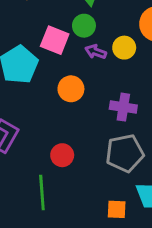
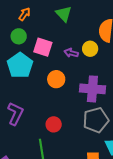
green circle: (84, 26) -> (19, 36), moved
purple cross: (123, 107) -> (92, 89), size x1.4

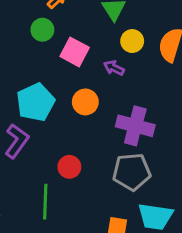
yellow circle: (90, 49) -> (132, 41), moved
cyan pentagon: (20, 65) -> (36, 102), moved

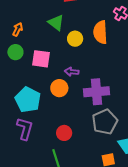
purple arrow: (114, 68) -> (72, 72), moved

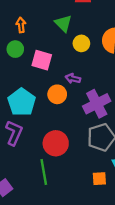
orange arrow: (18, 29) -> (21, 25), turned -40
purple cross: (97, 92) -> (97, 104), turned -30
red circle: (64, 133) -> (56, 143), size x1.5

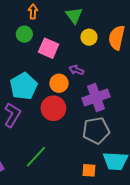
red circle: (56, 143) -> (53, 108), moved
green line: (44, 172) -> (36, 157), turned 45

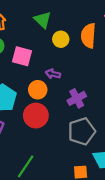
purple cross: (96, 97) -> (77, 98), size x0.7

